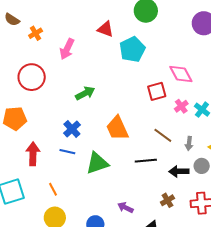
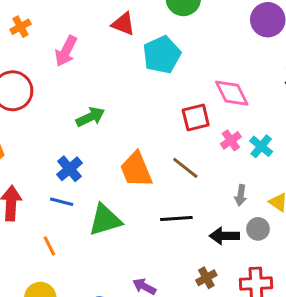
brown line: (163, 135) -> (185, 168), moved
orange line: (53, 189) -> (49, 246), moved

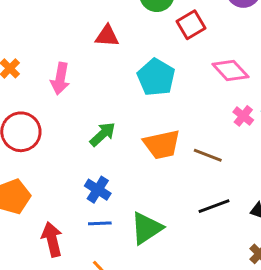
cyan pentagon: (162, 55) -> (156, 77), moved
red square: (196, 117) -> (191, 25), moved
orange trapezoid: (136, 170) -> (162, 144), moved, turned -63

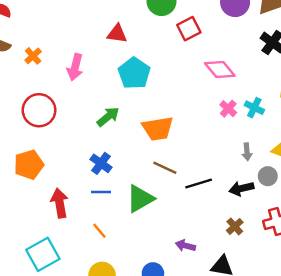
cyan pentagon: (156, 77) -> (134, 73), moved
brown line: (208, 155) -> (165, 168), moved

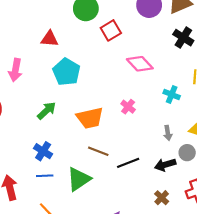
pink cross: (228, 109) -> (128, 107), moved

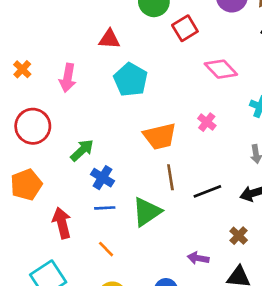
green arrow: (47, 111) -> (82, 150), moved
brown line: (98, 151) -> (170, 177), turned 60
brown cross: (162, 198) -> (239, 236), moved

